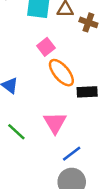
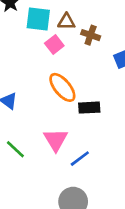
pink square: (46, 47) -> (54, 44), moved
blue line: (72, 154) -> (80, 159), moved

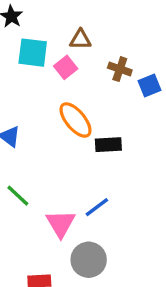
cyan square: (38, 19) -> (33, 53), moved
brown cross: (91, 35) -> (120, 69), moved
pink triangle: (56, 140) -> (61, 224), moved

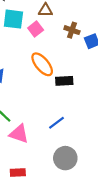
pink triangle: (61, 224) -> (19, 134), moved, turned -40
gray circle: (89, 260) -> (65, 158), moved

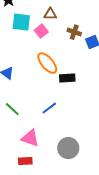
blue line: (56, 123) -> (49, 108), moved
pink triangle: (19, 134) -> (30, 138), moved

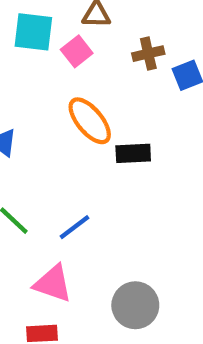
brown cross: (74, 32) -> (148, 54), turned -32
blue line: (49, 108) -> (75, 227), moved

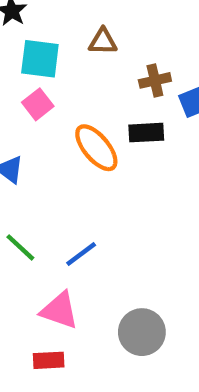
pink square: (77, 51) -> (38, 104), moved
black rectangle: (133, 153) -> (146, 133), moved

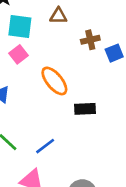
black rectangle: (146, 133) -> (85, 109), moved

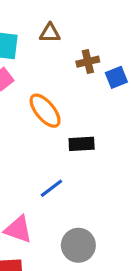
blue line: (45, 146) -> (51, 188), moved

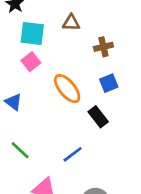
blue square: (116, 77) -> (109, 83), moved
black rectangle: (82, 144) -> (98, 117), turned 55

